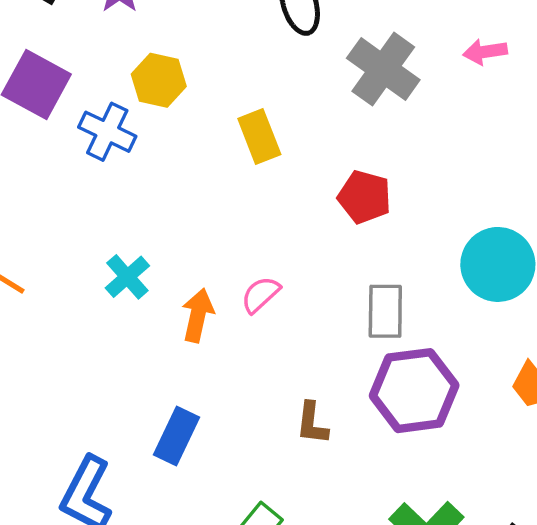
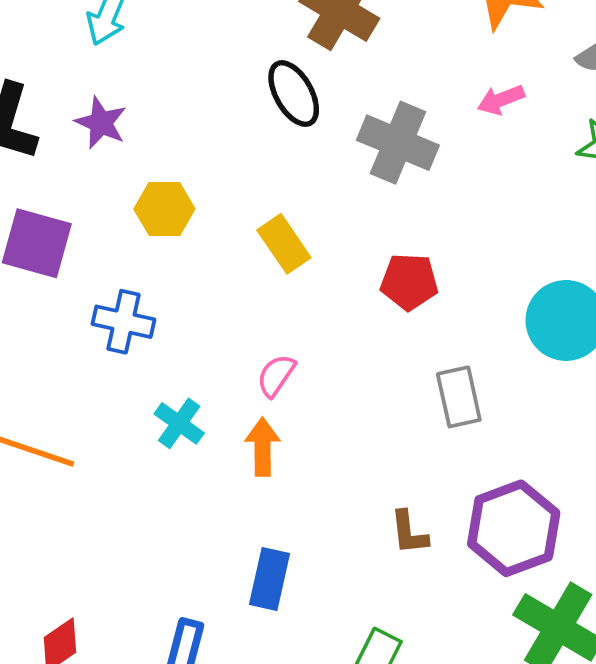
blue cross: (107, 132) -> (123, 322), moved
pink semicircle: (261, 295) -> (276, 376), moved
purple hexagon: (414, 391) -> (514, 528), moved

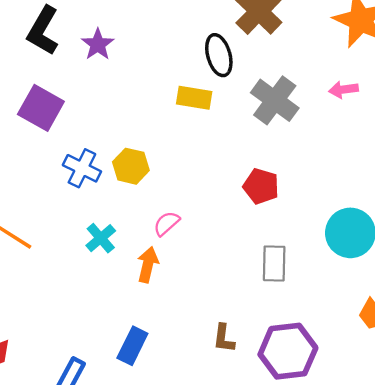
yellow hexagon: (164, 209) -> (131, 166), moved
yellow rectangle: (284, 244) -> (194, 98), moved, turned -60

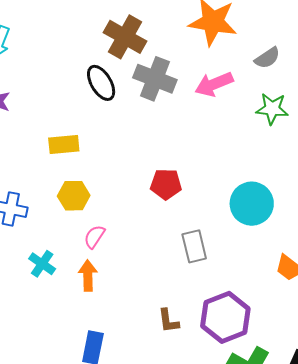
pink arrow: (343, 90) -> (214, 84), size x1.5
yellow rectangle: (194, 98) -> (64, 145), moved
gray cross: (275, 100) -> (155, 79), moved
yellow hexagon: (131, 166) -> (74, 196), moved

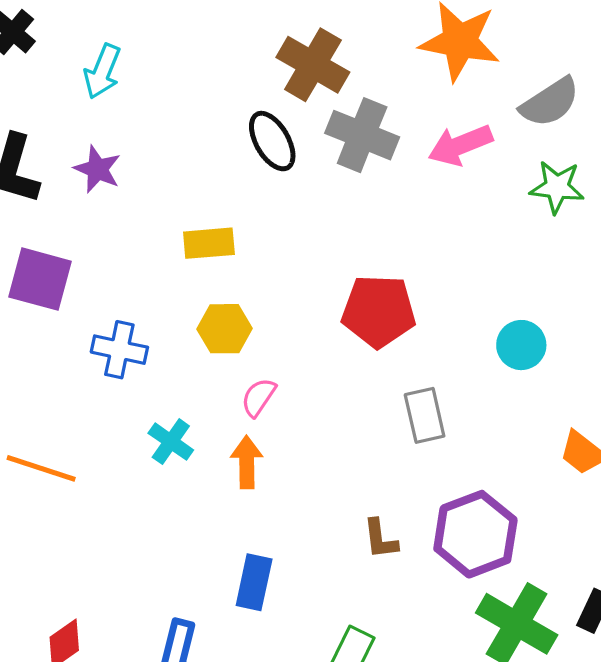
gray semicircle: (267, 58) -> (550, 102), size x1.4
red pentagon: (166, 184) -> (379, 311), size x1.4
cyan circle: (252, 204) -> (521, 345), size x0.7

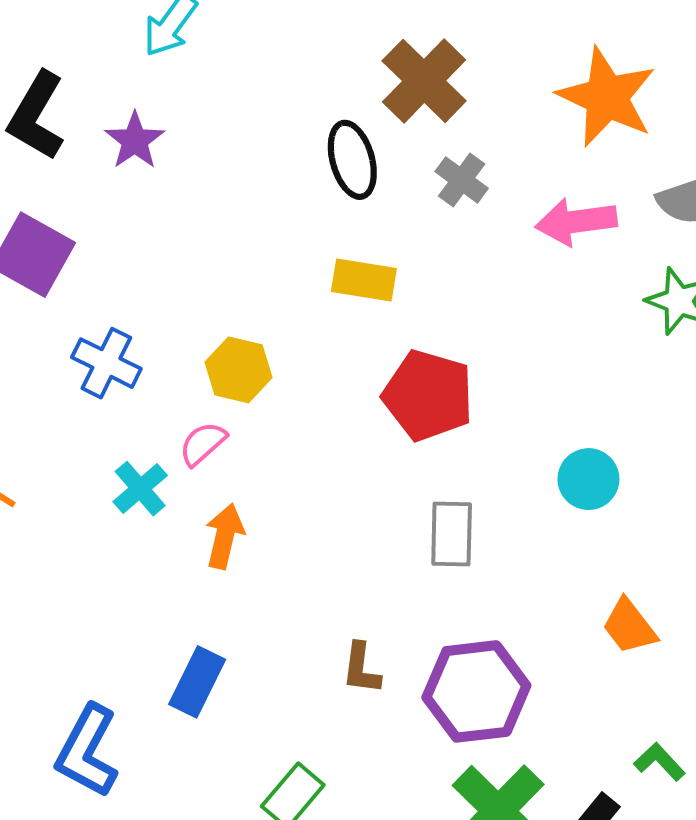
gray cross: (362, 135) -> (462, 180), size x0.6
yellow rectangle: (209, 243) -> (364, 280), moved
pink semicircle: (258, 397) -> (203, 444), moved

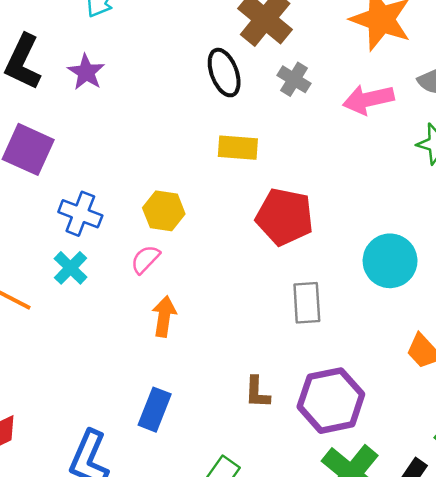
cyan circle: (588, 479) -> (390, 261), size x1.4
cyan cross: (140, 489) -> (71, 268), moved

